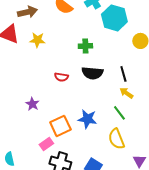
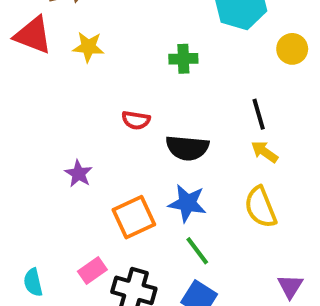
black semicircle: (92, 73) -> (187, 148), moved
green line: (119, 113) -> (197, 251), moved
yellow semicircle: (116, 139) -> (261, 207), moved
pink rectangle: (46, 144) -> (92, 271), moved

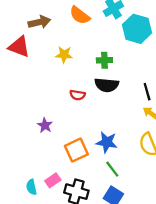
yellow star: (88, 47) -> (64, 55), moved
black semicircle: (187, 148) -> (107, 85), moved
cyan semicircle: (33, 282) -> (31, 187), moved

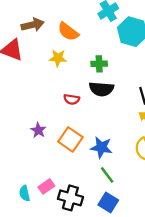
orange semicircle: (80, 15) -> (68, 32), moved
orange square: (76, 150) -> (70, 139), moved, turned -30

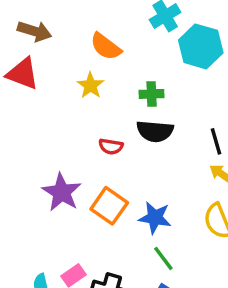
brown arrow: (33, 25) -> (35, 31), moved, turned 30
yellow star: (58, 58) -> (91, 85), turned 30
purple star: (38, 130) -> (62, 192), size x1.6

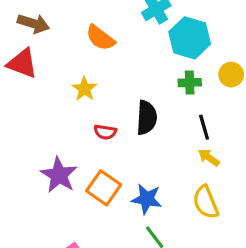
yellow star: (91, 85) -> (84, 89), moved
green cross: (152, 94) -> (190, 83), moved
black semicircle: (155, 131) -> (147, 118), turned -92

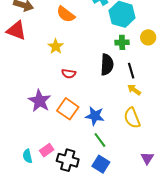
black semicircle: (147, 118) -> (107, 65), moved

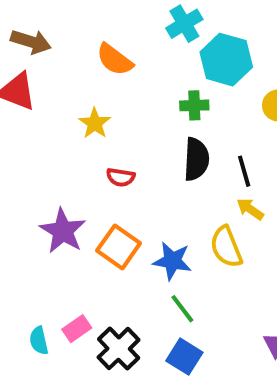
green cross: (122, 42) -> (194, 105), moved
yellow semicircle: (132, 118) -> (226, 247), moved
black cross: (68, 160) -> (119, 349), turned 30

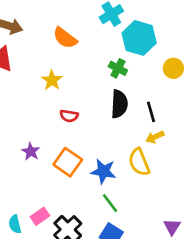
green cross: (194, 105) -> (118, 68), turned 30
yellow arrow: (250, 209) -> (155, 137), turned -60
purple star: (63, 231) -> (31, 152), size x0.6

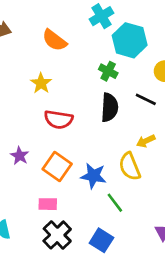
black line: (151, 112) -> (146, 99), moved, turned -48
red semicircle: (69, 116) -> (58, 119), size x1.5
green line: (110, 203) -> (115, 203), moved
pink rectangle: (40, 216) -> (48, 204), moved, turned 36

